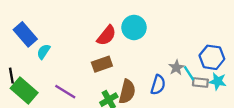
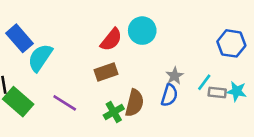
cyan semicircle: (44, 52) -> (40, 58), size x1.6
blue hexagon: (212, 57) -> (231, 43), moved
gray star: (176, 68) -> (175, 76), moved
cyan line: (189, 73) -> (204, 82), turned 70

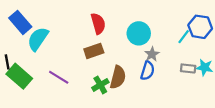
cyan circle: (142, 31) -> (139, 33), moved
red semicircle: (111, 40) -> (98, 24), turned -55
cyan line: (204, 82) -> (184, 37), moved

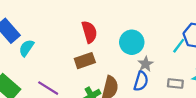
cyan semicircle: (38, 39) -> (26, 48), size x0.7
gray rectangle: (188, 68) -> (175, 83), moved

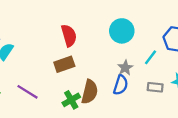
cyan circle: (132, 42) -> (122, 31), moved
cyan line: (179, 46) -> (151, 57), moved

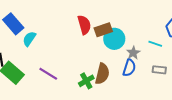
cyan circle: (122, 31) -> (114, 39), moved
cyan line: (151, 57) -> (155, 44), turned 72
brown rectangle: (64, 64) -> (103, 30), moved

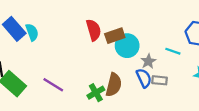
cyan semicircle: (29, 39) -> (32, 32), moved, turned 126
blue semicircle: (129, 68) -> (144, 78), turned -42
gray rectangle: (159, 70) -> (160, 80), moved

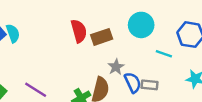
cyan circle: (127, 46) -> (141, 25), moved
gray star: (148, 61) -> (116, 67), moved

